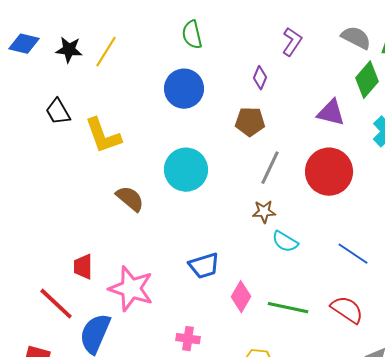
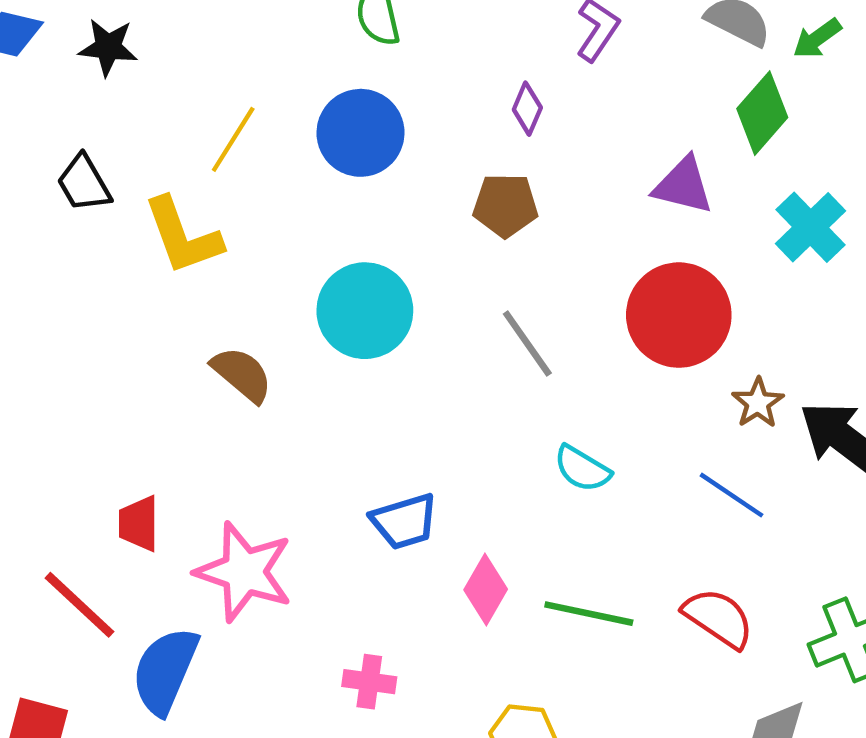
yellow line: (106, 52) -> (233, 139), moved
gray line: (270, 168) -> (527, 344), moved, turned -60
brown star: (264, 212) -> (758, 403), moved, turned -30

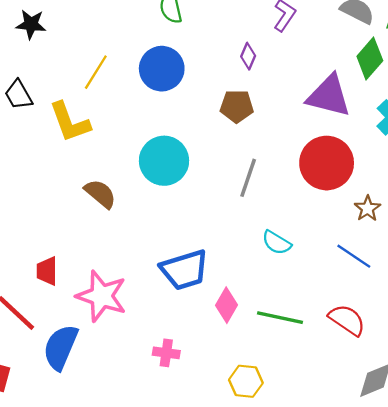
purple triangle: (683, 186) -> (329, 96), size x1.4
gray line: (527, 344) -> (248, 178), turned 54
blue trapezoid: (404, 521) -> (184, 270), size x1.4

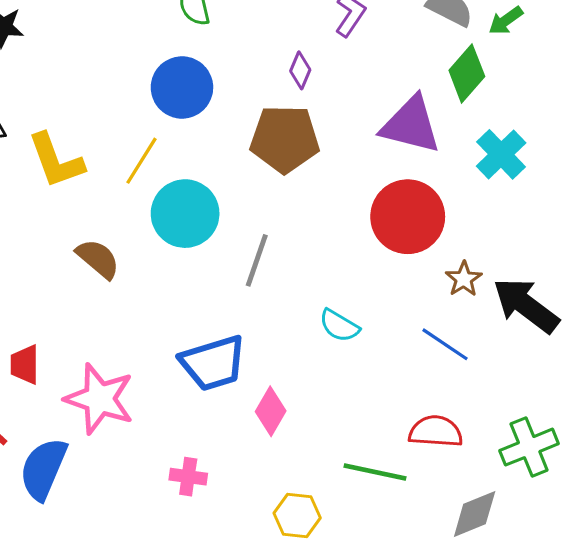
yellow line: (96, 72) -> (141, 161), moved
brown pentagon: (237, 106) -> (285, 139), size x1.5
gray line: (248, 178) -> (257, 260), moved
green line: (280, 318) -> (375, 472), moved
red semicircle: (347, 320) -> (436, 432), turned -30

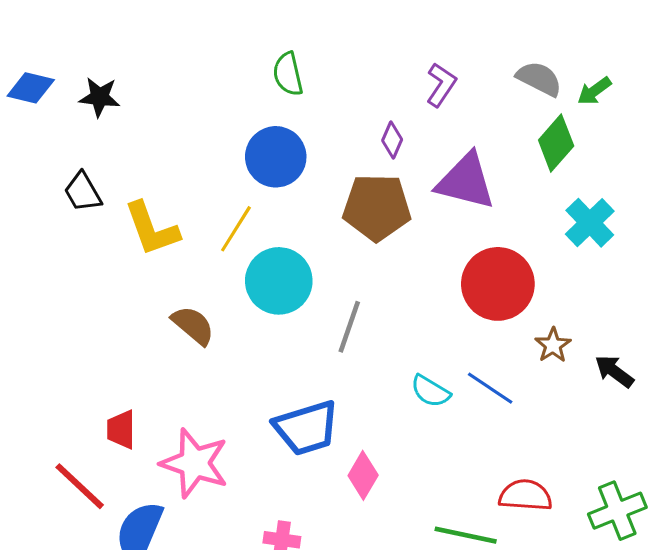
purple triangle: (411, 125) -> (466, 181), moved
black arrow: (526, 305) -> (614, 371), size x0.6
blue line: (445, 344) -> (490, 388), moved

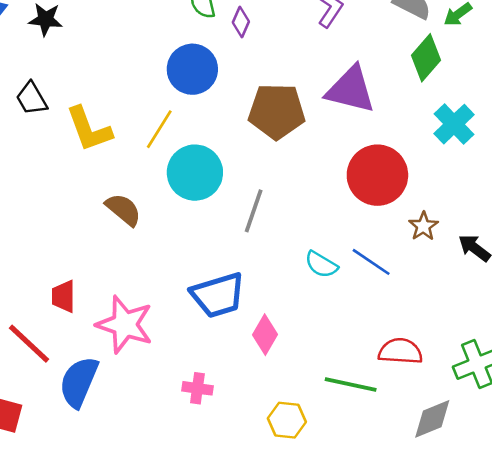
purple diamond: (392, 140) -> (241, 22), moved

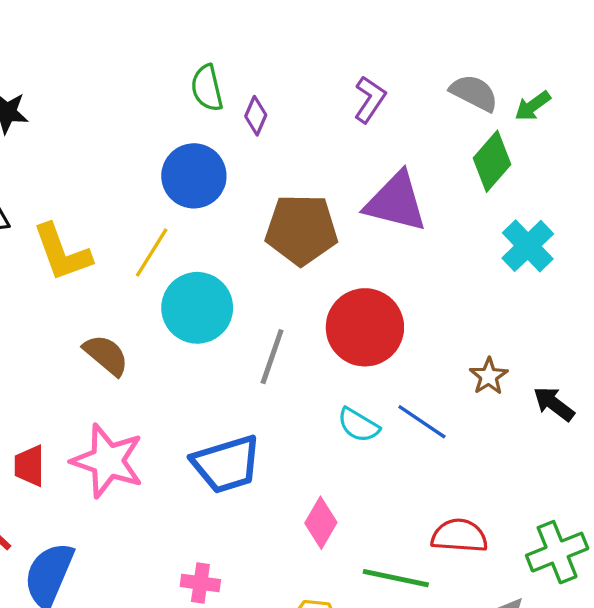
red circle: (377, 175) -> (365, 327), moved
pink star: (125, 324) -> (108, 461), moved
pink diamond: (265, 335) -> (321, 523), moved

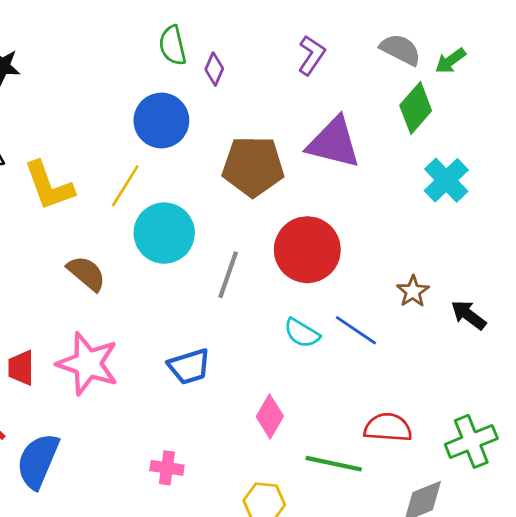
blue trapezoid: (226, 464) -> (189, 366), size x0.7

